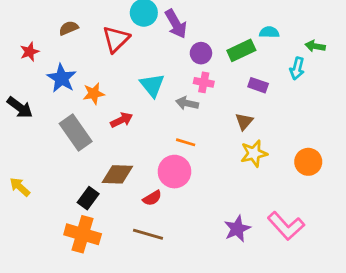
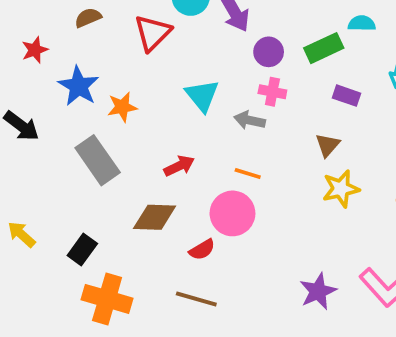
red arrow: (122, 120) -> (179, 166), moved
black rectangle: (88, 198) -> (82, 250), moved

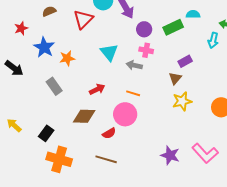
purple rectangle: (347, 96) -> (185, 61), moved, turned -48
gray rectangle: (98, 160) -> (54, 86), size x0.7
purple star: (318, 291) -> (170, 155), turned -30

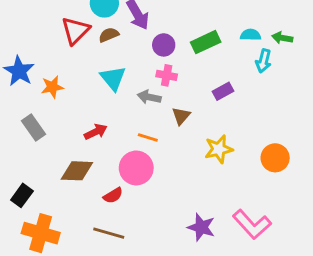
brown semicircle: (49, 11) -> (109, 35), moved
cyan semicircle: (193, 14) -> (250, 35), moved
brown triangle: (175, 78) -> (181, 116), moved

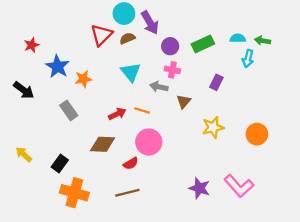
purple rectangle: (223, 91) -> (216, 82), turned -35
orange line: (148, 138) -> (142, 110), moved
brown line: (109, 233) -> (127, 193), turned -30

